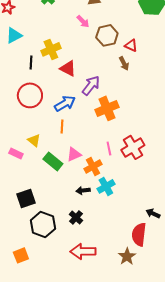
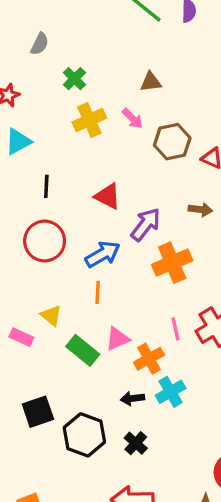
yellow cross: (51, 49) -> (89, 120), moved
brown arrow: (124, 63) -> (200, 210), moved, turned -56
black cross: (76, 217) -> (136, 443), moved
black hexagon: (43, 224) -> (84, 435), moved

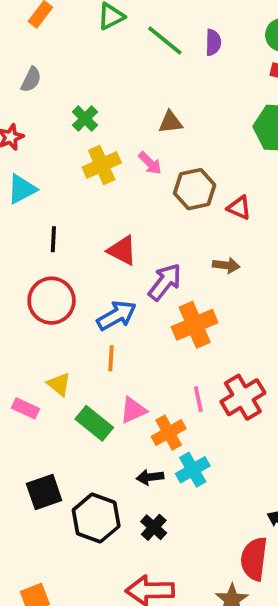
gray semicircle: (40, 44) -> (31, 80), moved

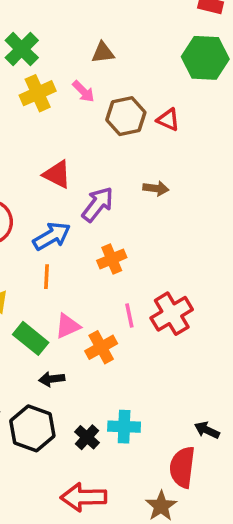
green cross: (85, 119) -> (22, 49), size x1.4
red triangle: (239, 208) -> (168, 120), moved
orange cross: (195, 325) -> (112, 259), moved, size x0.7
cyan cross: (193, 470) -> (124, 427), moved, turned 32
black arrow: (150, 477) -> (52, 379), moved

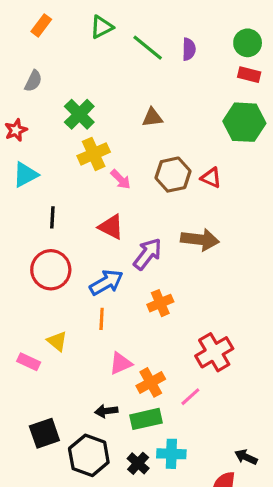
pink arrow: (83, 91) -> (121, 179), moved
brown arrow: (156, 188) -> (200, 240), size x1.6
pink line: (129, 315) -> (190, 397), moved, turned 60
green rectangle: (31, 338) -> (146, 419), moved, turned -52

